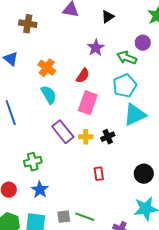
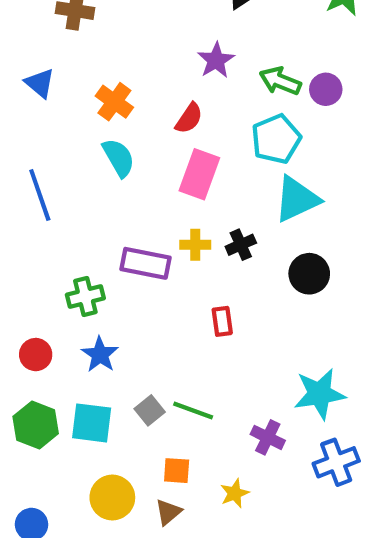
purple circle: (143, 43) -> (326, 89), moved
purple rectangle: (63, 132) -> (145, 263), moved, turned -40
black circle: (144, 174) -> (309, 274), moved
gray square: (64, 217) -> (150, 410), turned -32

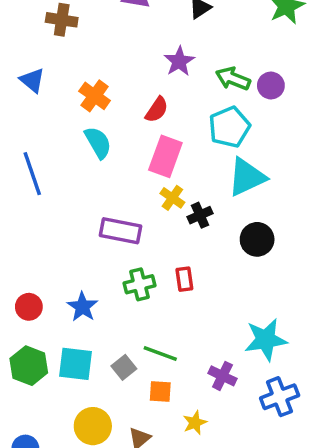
yellow cross: (195, 245) -> (172, 198), moved, turned 35
green cross: (85, 296) -> (139, 284), moved
gray square: (150, 410) -> (124, 367), moved
orange square: (177, 471) -> (160, 392), moved

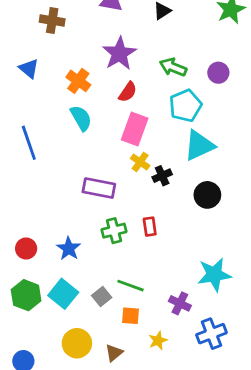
purple star: (179, 61) -> (119, 53), moved, size x1.4
green arrow: (233, 79) -> (173, 67), moved
cyan square: (76, 364) -> (63, 294), turned 32
blue cross: (280, 397) -> (212, 334), moved

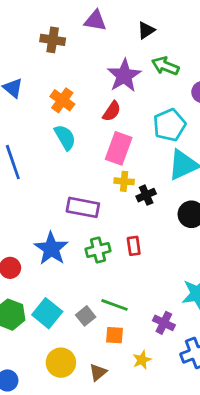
brown cross: (52, 21) -> (53, 40), moved
purple star: (119, 53) -> (124, 76), moved
green arrow: (173, 67) -> (165, 66), moved
yellow cross: (140, 162) -> (124, 181), turned -30
blue star: (69, 248) -> (51, 249), moved, size x1.4

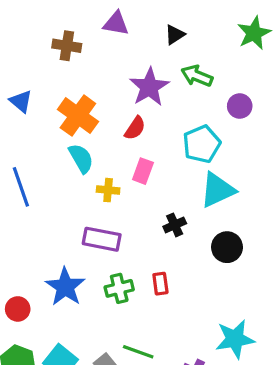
orange cross: (62, 100) -> (78, 116), size x1.4
pink rectangle: (119, 148) -> (143, 171), size x0.7
yellow cross: (124, 181) -> (108, 190), moved

